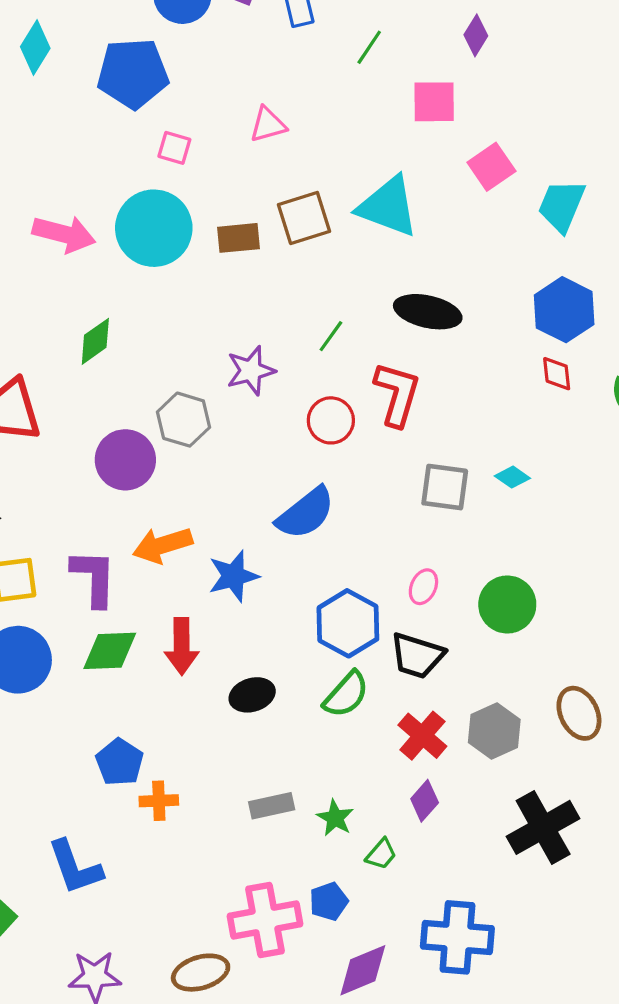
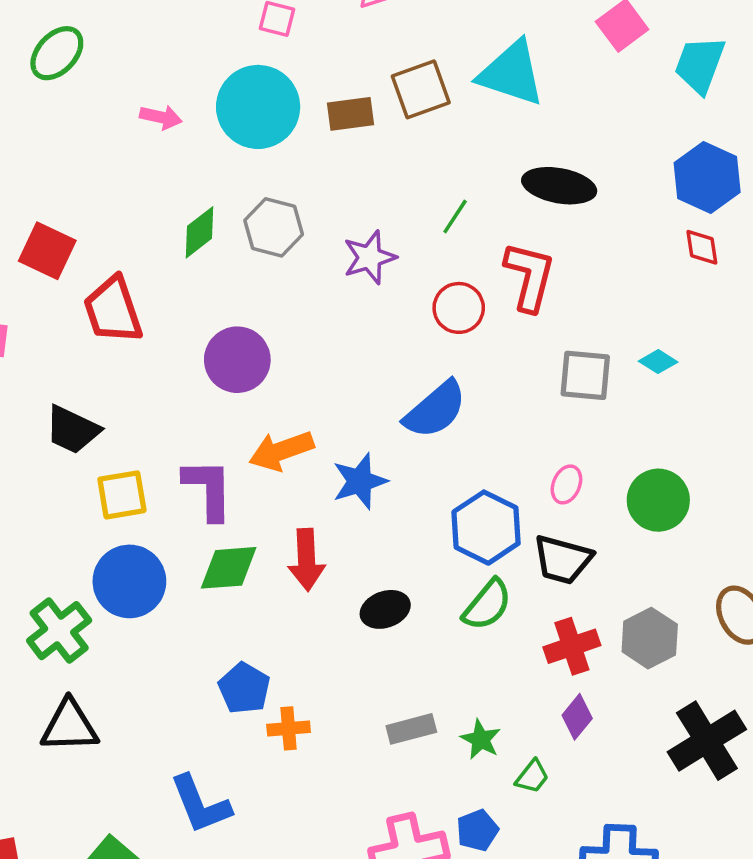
pink arrow: (64, 234) -> (161, 117), size x0.6
gray hexagon: (183, 420) -> (274, 227), moved
red cross: (422, 736) -> (572, 646), turned 33

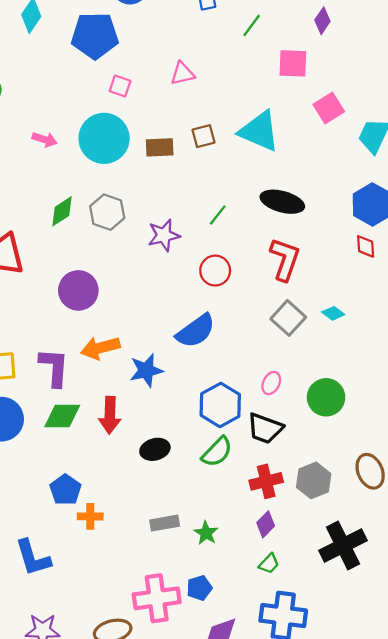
brown square: (421, 89) -> (204, 136), size x0.7
red L-shape: (530, 276) -> (285, 259), moved
gray square: (585, 375) -> (288, 318), turned 32
green trapezoid: (532, 777) -> (269, 564), moved

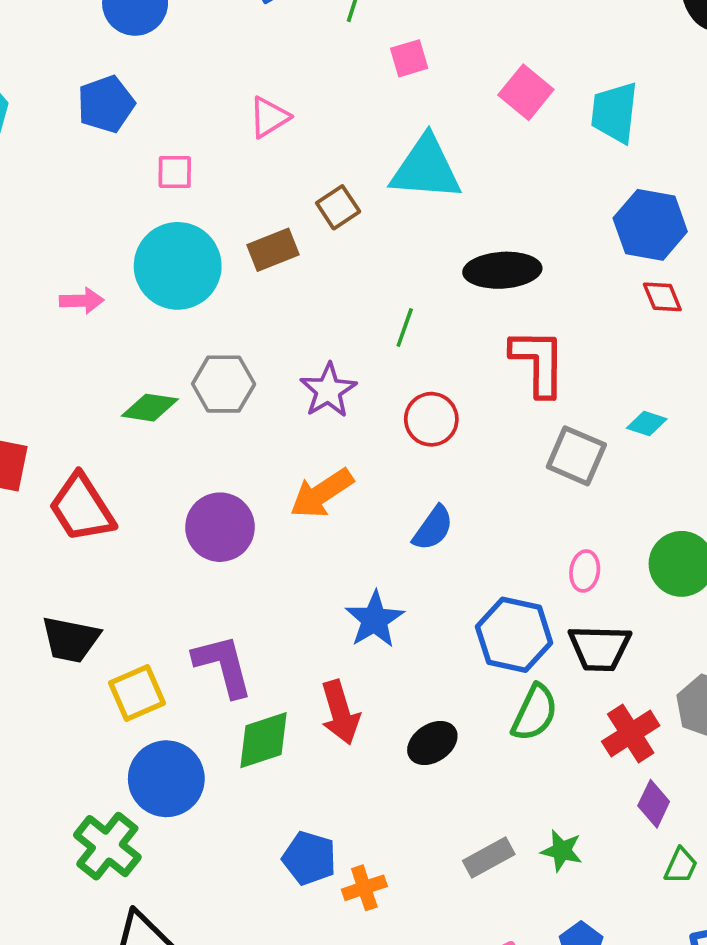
blue pentagon: (95, 36) -> (106, 104), size x0.7
pink square: (293, 63) -> (409, 58), moved, size x0.7
green diamond: (62, 211) -> (150, 408), turned 60
blue semicircle: (196, 331) -> (433, 528), size x0.7
orange arrow: (100, 348) -> (322, 493), moved

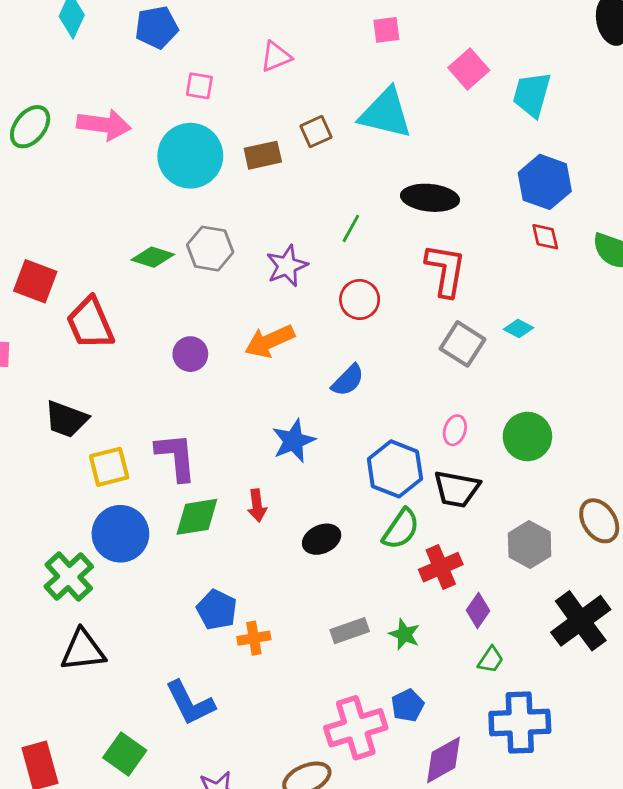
pink arrow: (82, 301) -> (104, 125), moved, size x1.6
purple circle: (220, 527) -> (190, 354), size x0.7
red arrow: (340, 712) -> (257, 505), size x0.7
red cross: (631, 734) -> (441, 567), moved

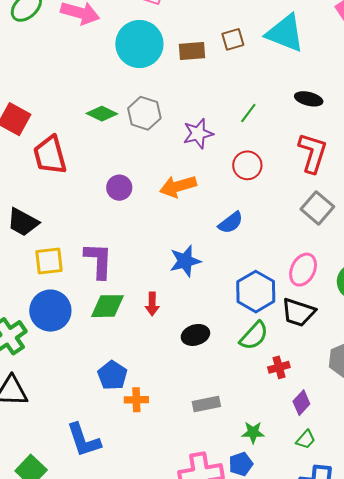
black ellipse: (430, 198) -> (309, 99), size x0.7
pink ellipse: (455, 430) -> (303, 270), size x1.5
red cross: (441, 567) -> (279, 367), size x0.7
green star: (404, 634) -> (253, 432), moved, turned -30

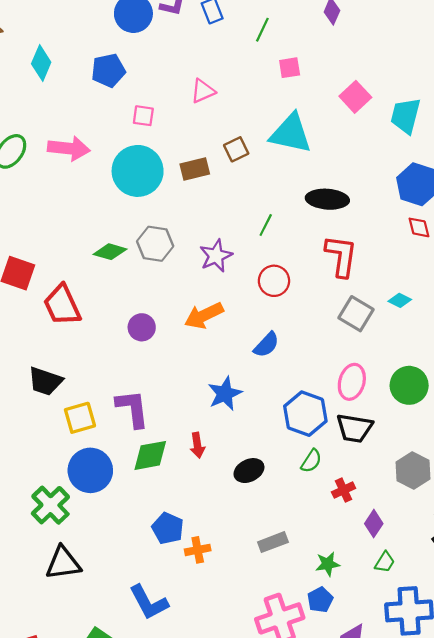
black ellipse: (309, 99) -> (327, 199), size x1.4
green semicircle: (254, 336) -> (311, 461), size x0.7

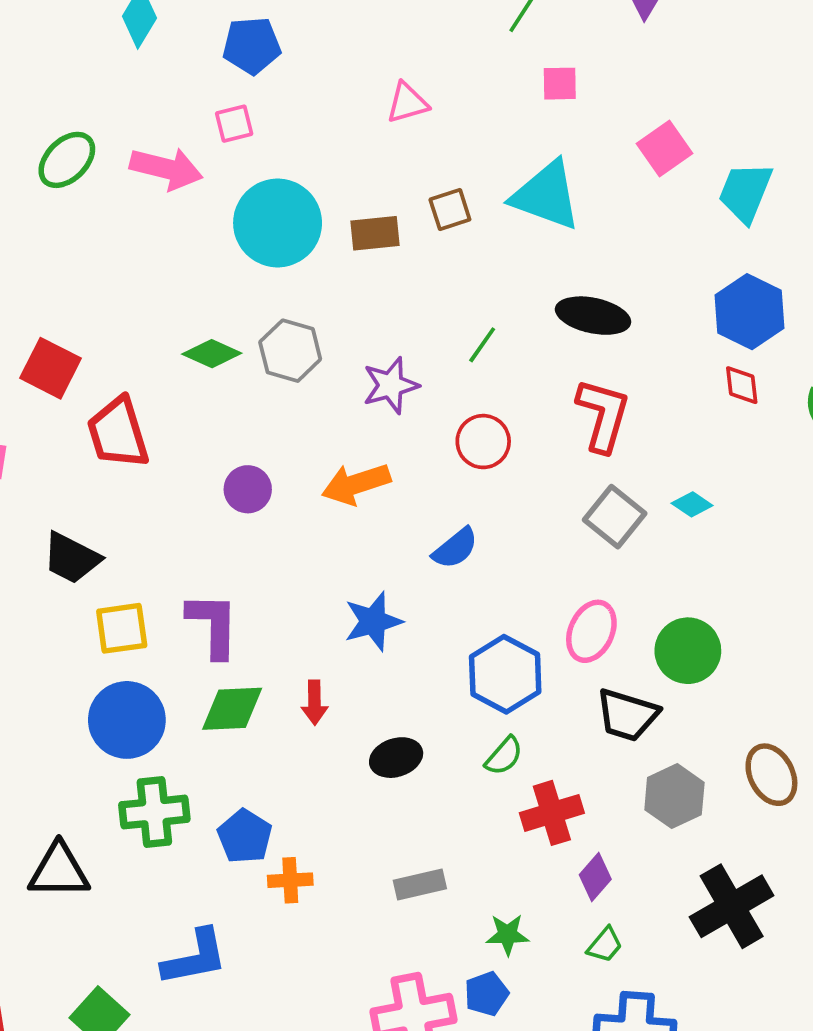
pink square: (143, 116) -> (234, 124), moved, turned -30
black trapezoid: (354, 428) -> (627, 715), moved
red cross: (344, 490) -> (552, 813), size x1.5
green cross: (50, 505) -> (154, 812), moved, turned 30
blue L-shape: (149, 602) -> (195, 958), turned -81

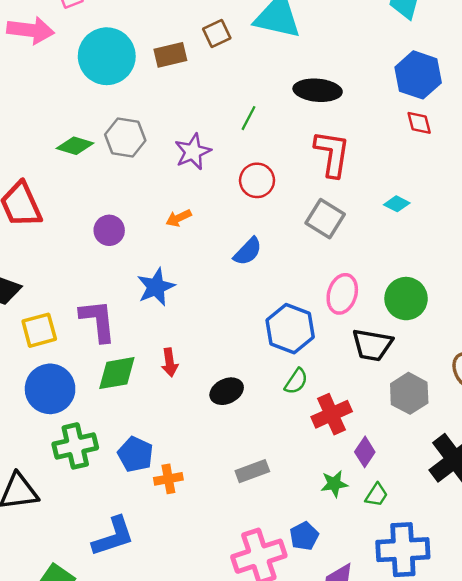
orange arrow: (356, 484) -> (179, 218), size x0.6
gray square: (615, 517) -> (325, 219), moved
blue star: (373, 621) -> (156, 287), moved
green star: (508, 935) -> (334, 484), moved

